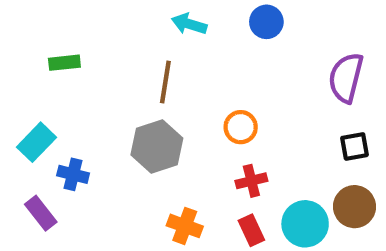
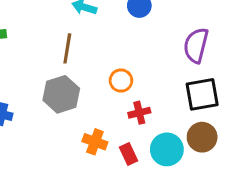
black square: (355, 146) -> (202, 94), size x1.6
red cross: (251, 181) -> (139, 113), moved
orange cross: (185, 226) -> (95, 142), moved

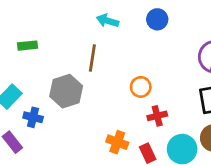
gray hexagon: (61, 94) -> (66, 91), moved

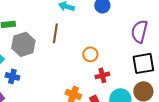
gray hexagon: (66, 91) -> (23, 44), moved

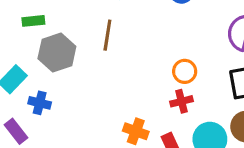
orange circle: (90, 54) -> (185, 71), moved

